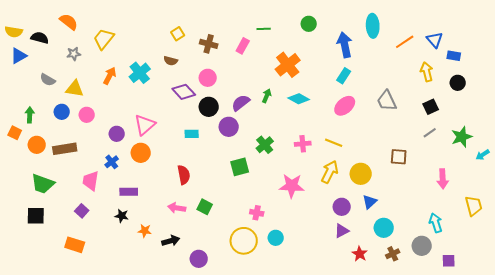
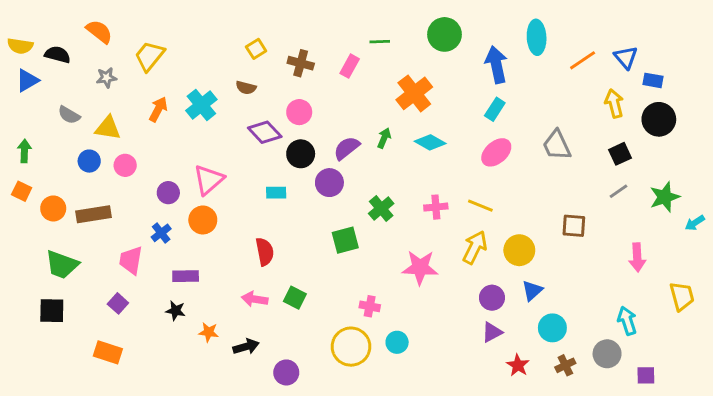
green circle: (309, 24) -> (444, 34), size x1.5
black circle: (458, 83) -> (659, 119), size x1.5
green arrow: (30, 115) -> (24, 151), moved

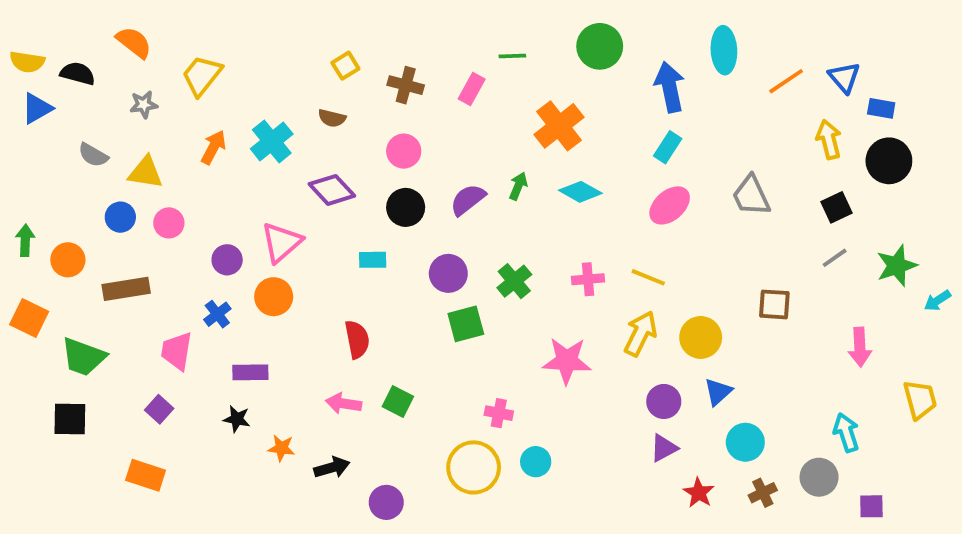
purple diamond: (265, 132) -> (332, 190), moved
green arrow: (24, 151) -> (25, 240), moved
purple circle: (329, 183) -> (448, 273), moved
orange square: (22, 191) -> (29, 318), moved, size x1.4
orange circle: (53, 208) -> (68, 260), moved

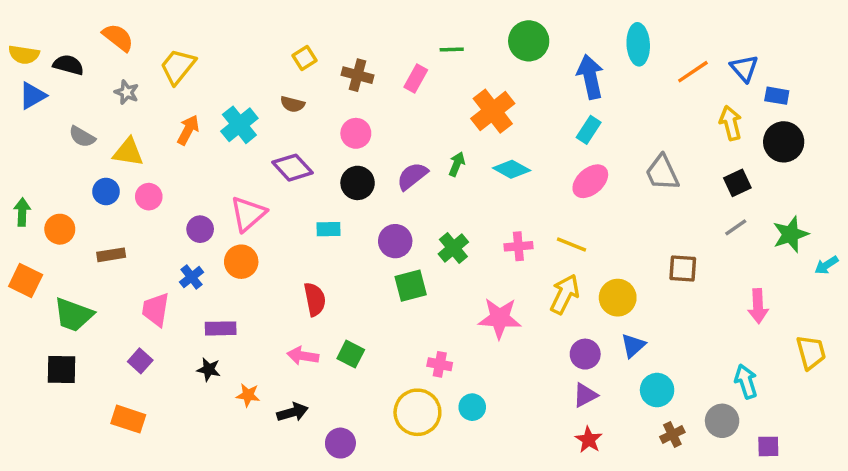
gray star: (144, 105) -> (127, 92), turned 30
brown rectangle: (126, 289) -> (111, 255), size x0.7
red star: (699, 493) -> (589, 440), moved

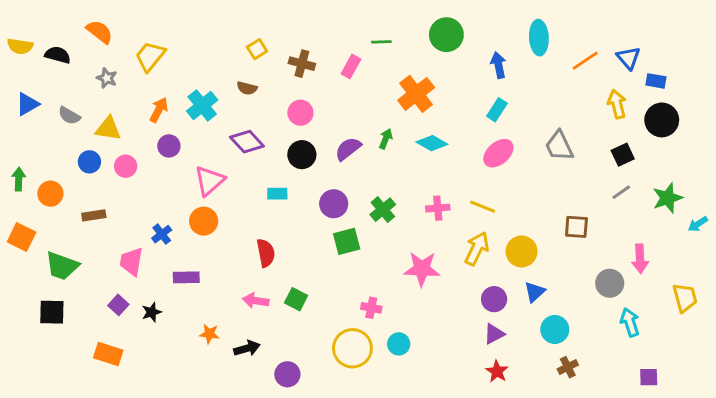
blue arrow: (590, 77) -> (498, 65), size x0.7
blue triangle: (32, 96) -> (27, 104), moved
purple circle: (200, 229) -> (169, 146), moved
black star: (209, 369) -> (152, 312), moved, turned -30
gray circle: (722, 421) -> (610, 283), moved

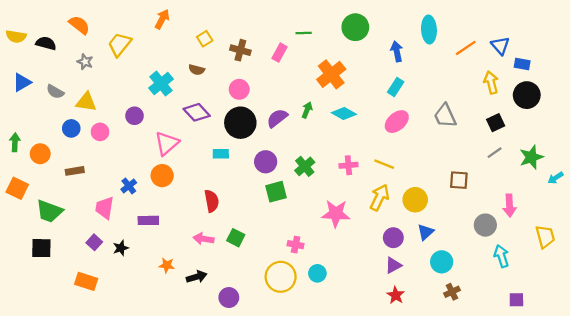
orange arrow: (159, 110) -> (162, 19), moved
black circle: (302, 155) -> (240, 123), size x1.4

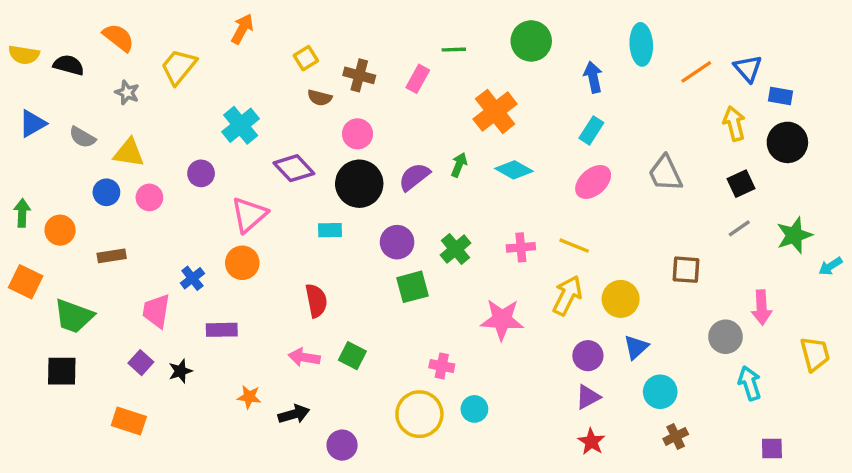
brown semicircle: (197, 70) -> (320, 98), moved

